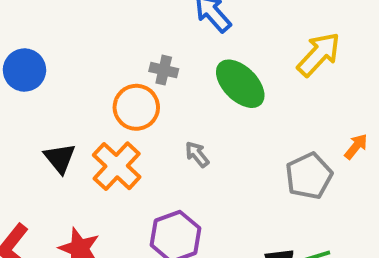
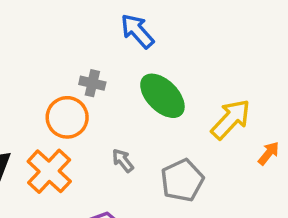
yellow arrow: (319, 54) -> (231, 119), moved
gray pentagon: (309, 176) -> (182, 180), moved

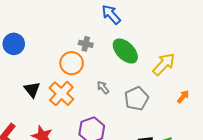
orange arrow: (269, 153) -> (183, 97), moved

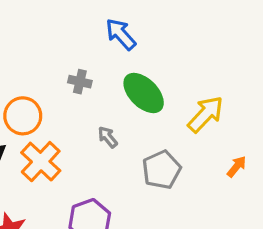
orange circle: (72, 63) -> (23, 116), moved
gray arrow: (103, 87) -> (108, 137), moved

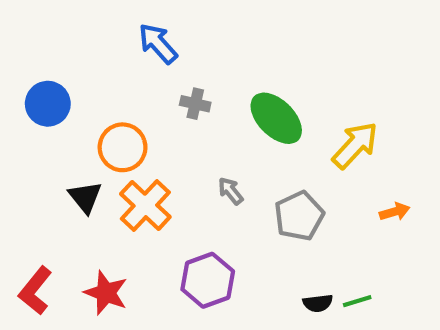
blue arrow: (121, 34) -> (158, 43), moved
gray arrow: (108, 137) -> (231, 191), moved
orange arrow: (237, 166) -> (395, 212), turned 35

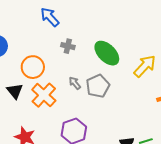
gray arrow: (231, 191) -> (75, 83), moved
gray pentagon: (299, 216) -> (98, 86), moved

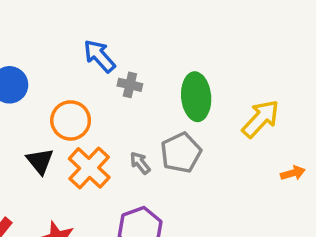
blue arrow: (50, 17) -> (99, 56), moved
green ellipse: (107, 53) -> (196, 97), turned 40
gray arrow: (75, 83) -> (140, 163), moved

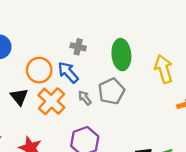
blue arrow: (99, 56) -> (68, 72), moved
yellow arrow: (261, 119) -> (164, 69), turned -60

